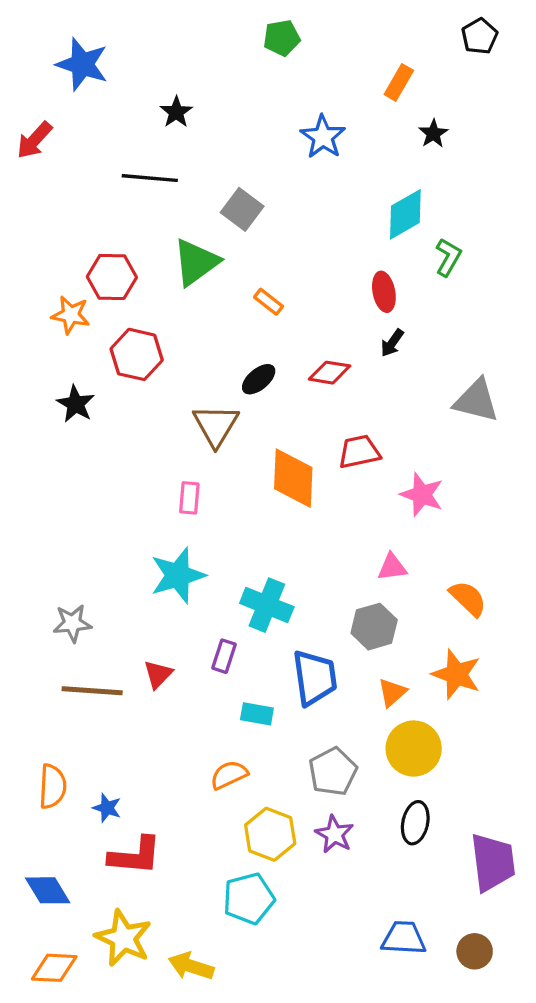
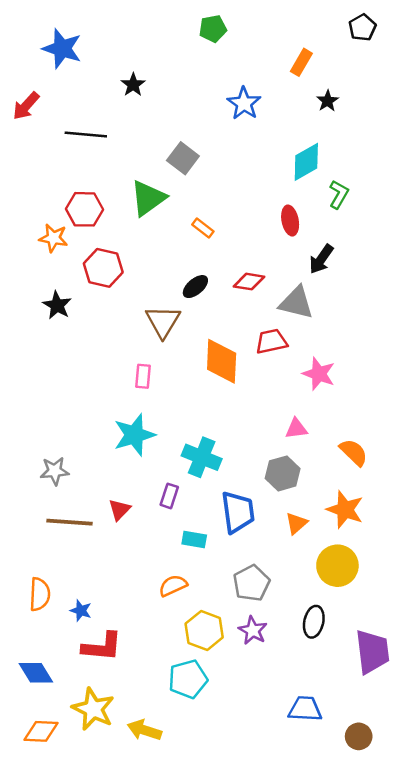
black line: (150, 178) -> (86, 135), moved
black arrow: (392, 343) -> (321, 259), moved, size x1.4
gray triangle: (476, 401) -> (296, 303), moved
yellow circle: (414, 749) -> (337, 566), moved
brown circle: (475, 951) -> (359, 736), moved

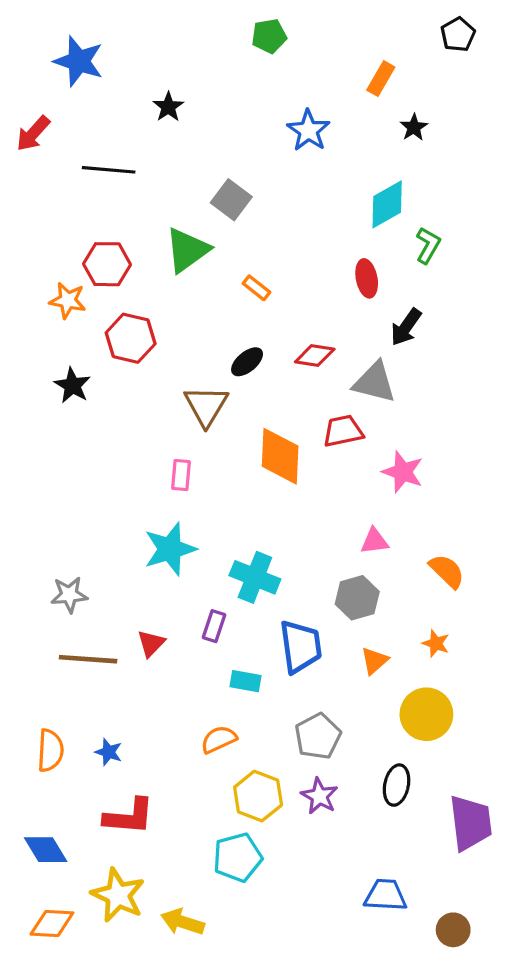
orange star: (345, 510) -> (436, 643), size x0.6
blue star: (81, 611) -> (109, 752), moved

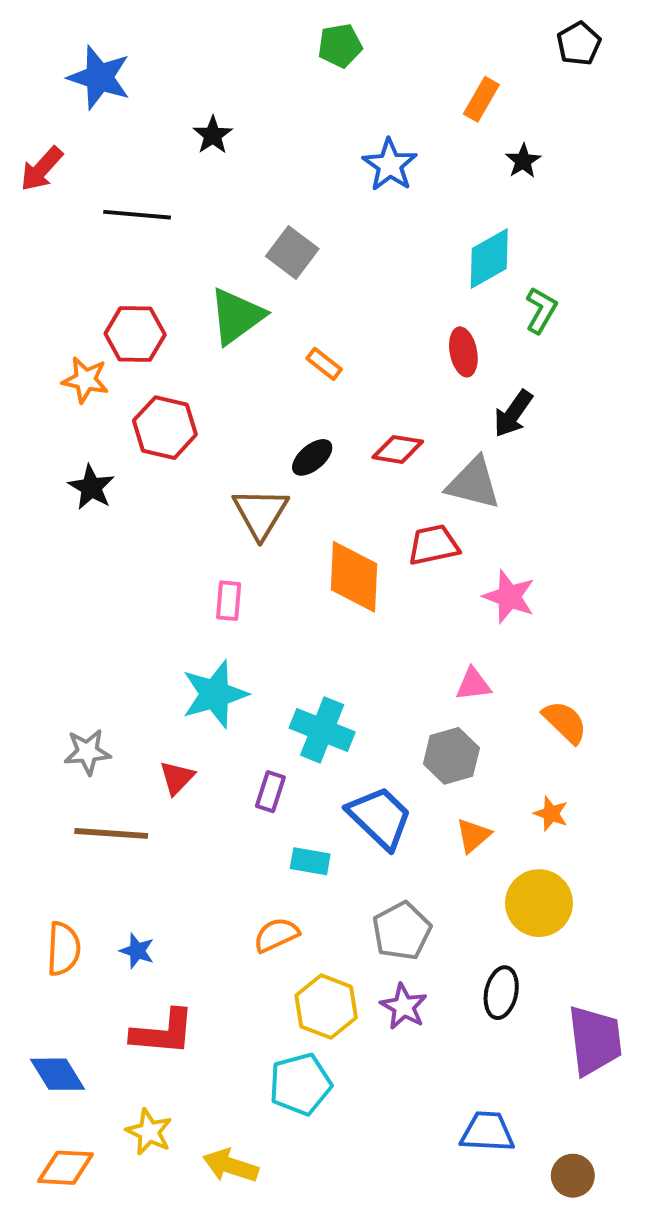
red triangle: (151, 643) -> (177, 778), moved
blue trapezoid: (301, 647) -> (380, 818), turned -38
yellow star: (118, 895) -> (149, 1132), size x0.7

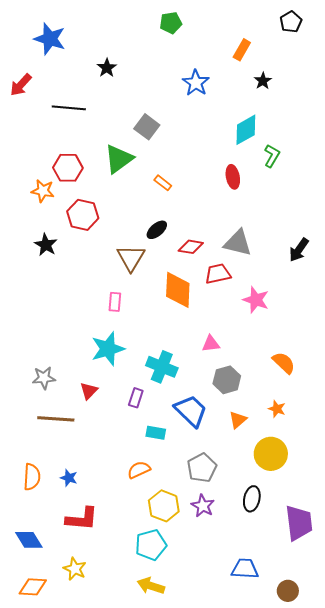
black arrow: (513, 414) -> (299, 250), moved
red diamond: (398, 449) -> (191, 247), moved
pink triangle: (473, 684) -> (211, 344), moved
yellow arrow: (231, 1166) -> (151, 586), moved

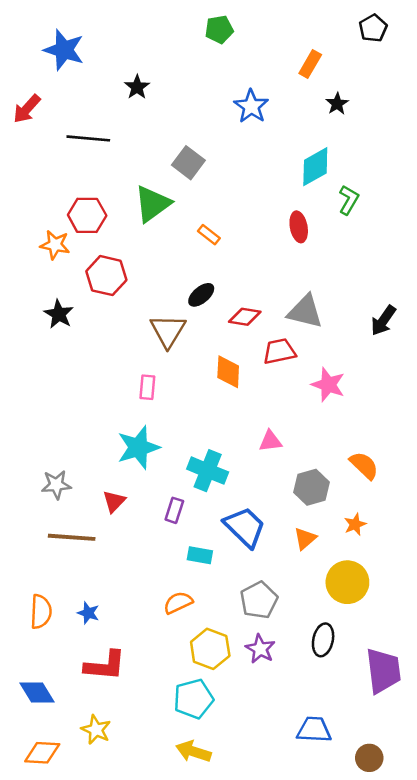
orange diamond: (178, 290) -> (228, 372), size x0.7
gray hexagon: (227, 380) -> (312, 487), moved
orange star: (277, 409) -> (355, 524), turned 30

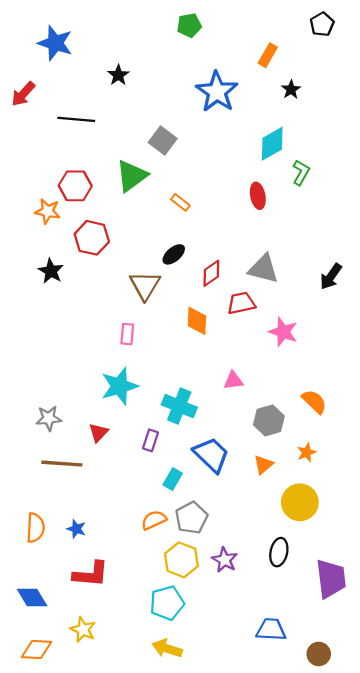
blue star: (251, 106) -> (217, 92), size x1.4
red diamond: (245, 317) -> (211, 273), turned -44
cyan rectangle: (200, 555) -> (173, 479), turned -70
gray pentagon: (259, 600) -> (191, 518), moved

